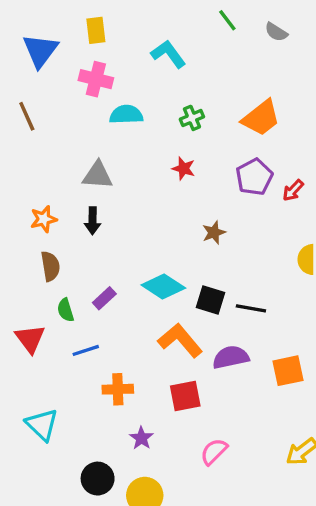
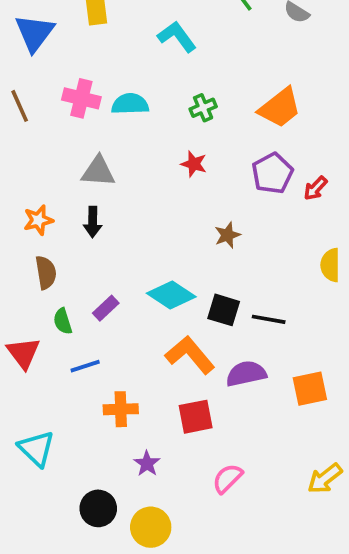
pink cross: (96, 79) -> (81, 98), moved

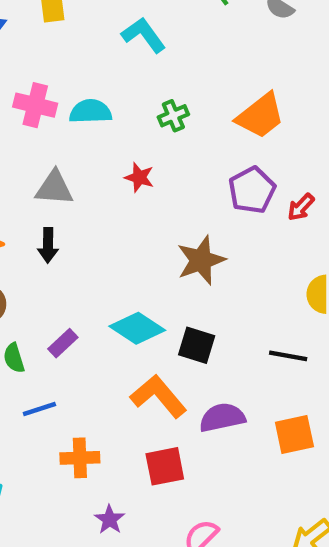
red star: (194, 164) -> (139, 177), moved
brown star: (227, 235) -> (201, 260), size x1.6
black line: (269, 319) -> (288, 356), moved

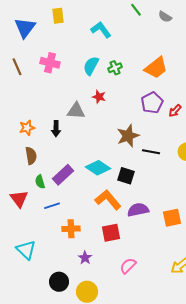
cyan semicircle: (90, 111) -> (91, 66), moved, turned -60
gray triangle: (54, 188) -> (76, 111), moved
purple rectangle: (63, 343) -> (63, 175), size x1.5
black line: (288, 356) -> (151, 152), moved

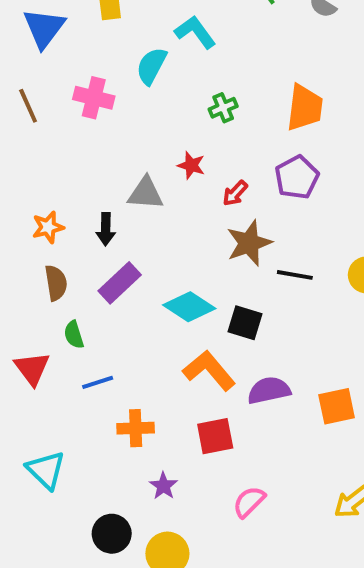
cyan semicircle: (91, 66) -> (151, 66), moved
orange trapezoid: (156, 68) -> (305, 108), turned -45
red arrow: (175, 111) -> (235, 193), moved
purple rectangle: (63, 175) -> (120, 283), moved

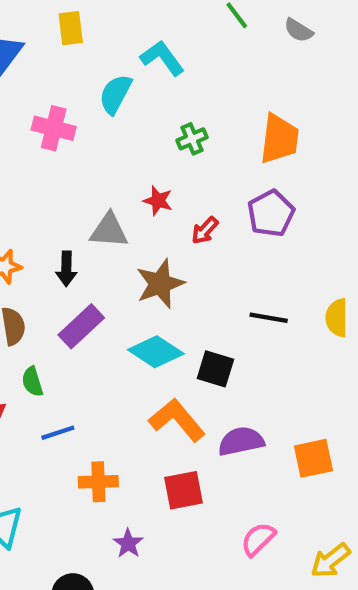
brown star: (249, 243) -> (160, 284), moved
pink semicircle: (249, 502) -> (258, 539), moved

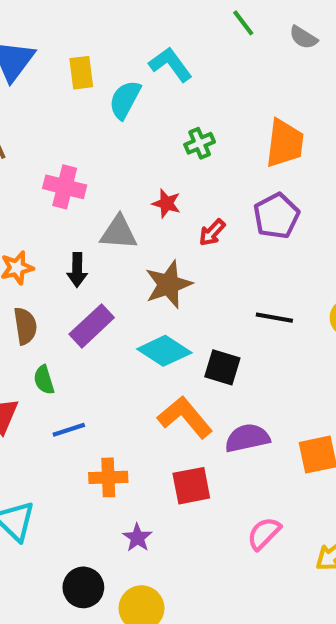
yellow rectangle: (71, 28) -> (81, 73), moved
pink cross: (54, 128) -> (65, 187), moved

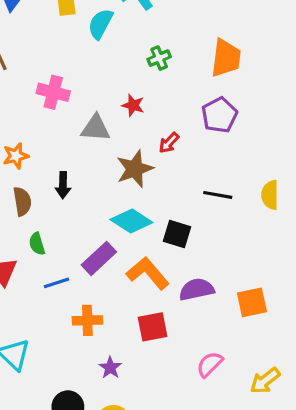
red arrow: (212, 233) -> (169, 143), moved
black arrow: (77, 270) -> (63, 185), moved
purple rectangle: (92, 326) -> (99, 258), moved

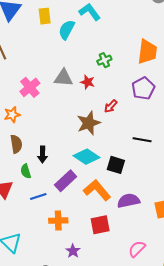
green cross: (159, 58) -> (104, 60), moved
pink cross: (53, 92) -> (30, 87), moved, turned 36
gray triangle: (96, 128) -> (63, 78), moved
black arrow: (63, 185) -> (42, 154), moved

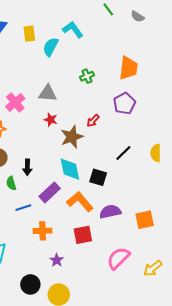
red star: (88, 82) -> (51, 120), moved
black line: (142, 140) -> (123, 153), turned -54
cyan diamond: (87, 157) -> (70, 169), turned 45
pink semicircle: (137, 249) -> (118, 258), size x1.4

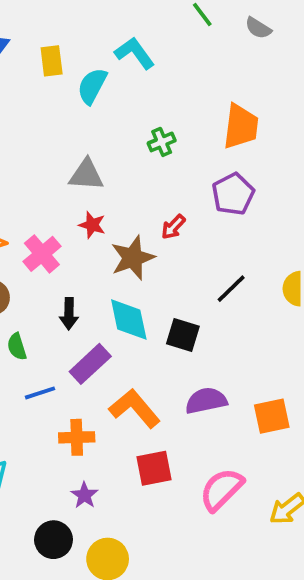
pink cross: (15, 102) -> (42, 254), moved
black arrow: (27, 167) -> (69, 314), moved
orange L-shape: (80, 202) -> (135, 408), moved
red square: (83, 235) -> (154, 468), moved
purple star: (57, 260) -> (84, 495), moved

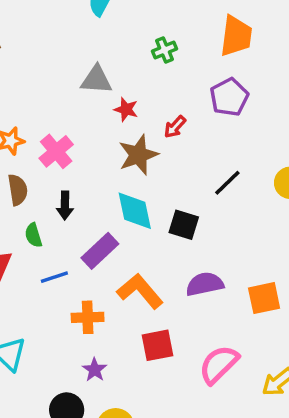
red star: (92, 225) -> (126, 109), moved
black arrow: (69, 314) -> (65, 205), moved

